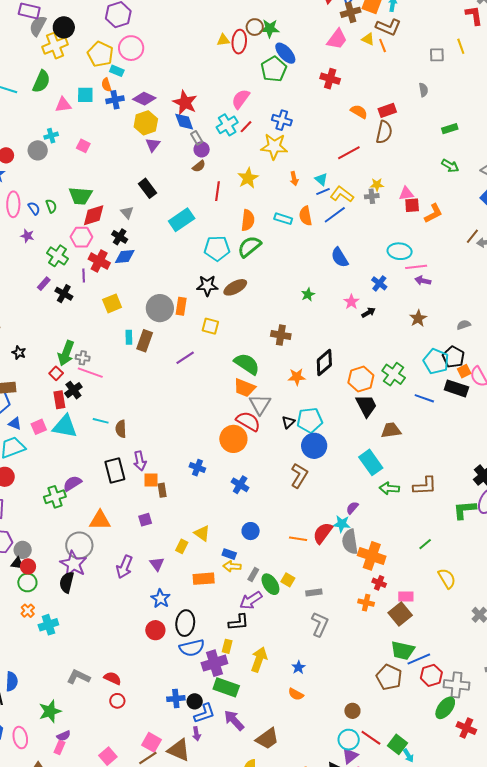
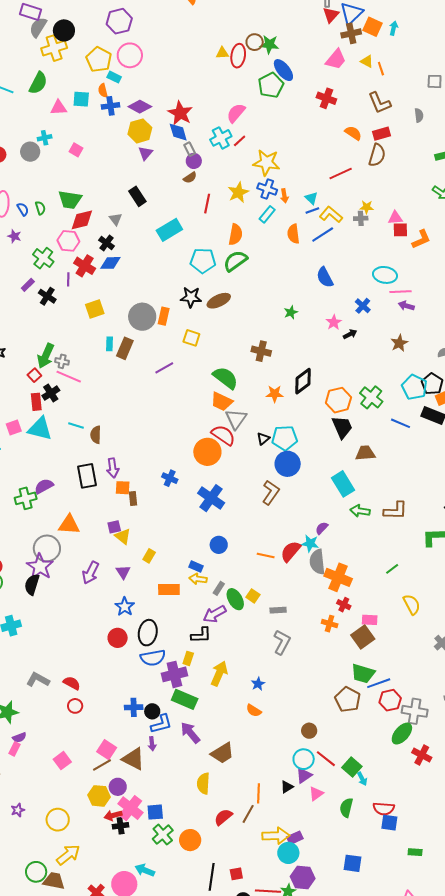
brown L-shape: (388, 27) -> (379, 103), moved, turned 40
blue cross: (282, 120) -> (267, 189), moved
cyan rectangle: (283, 219) -> (267, 214), moved, turned -72
blue cross: (240, 485) -> (211, 498), size x1.5
yellow triangle: (202, 533) -> (123, 536), moved

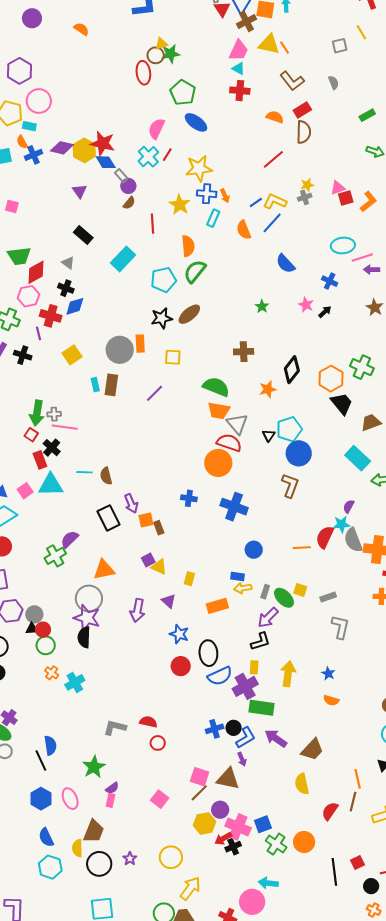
yellow triangle: (222, 53) -> (161, 44), moved
yellow triangle: (367, 61) -> (269, 44), size x1.6
blue ellipse: (283, 70) -> (196, 122), moved
yellow hexagon: (140, 131) -> (84, 150), moved
cyan triangle: (311, 198) -> (238, 69), moved

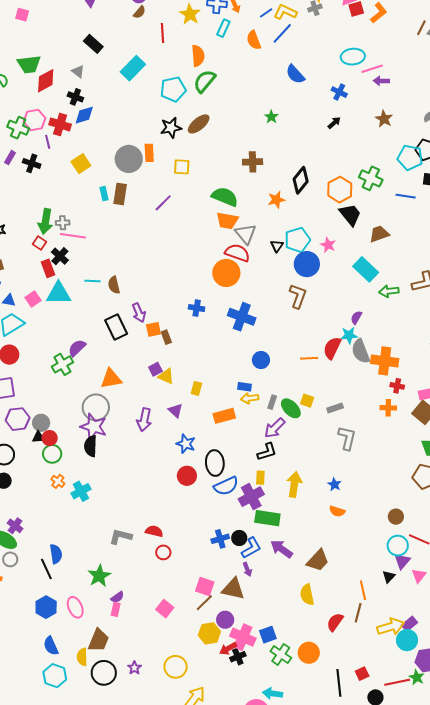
pink hexagon: (28, 296) -> (34, 120), moved
pink star: (306, 305) -> (328, 245), moved

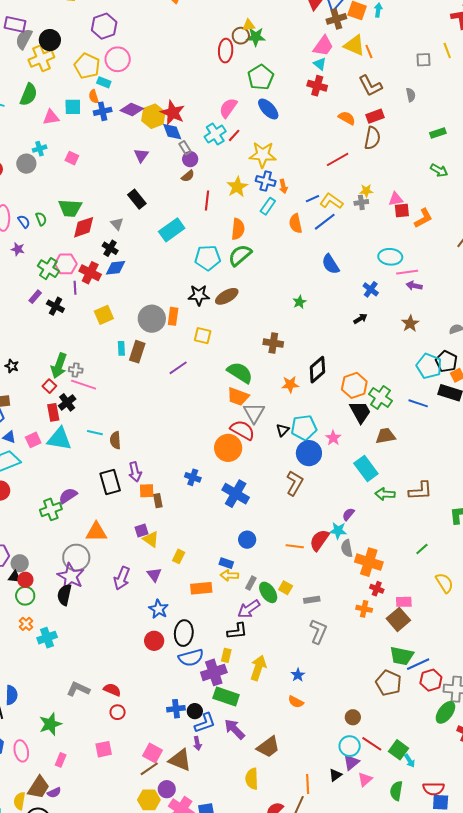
green cross: (371, 178) -> (380, 397), moved
gray semicircle: (361, 351) -> (347, 548), size x0.7
purple semicircle: (117, 597) -> (54, 793), moved
pink square: (165, 609) -> (104, 749), moved, turned 30

